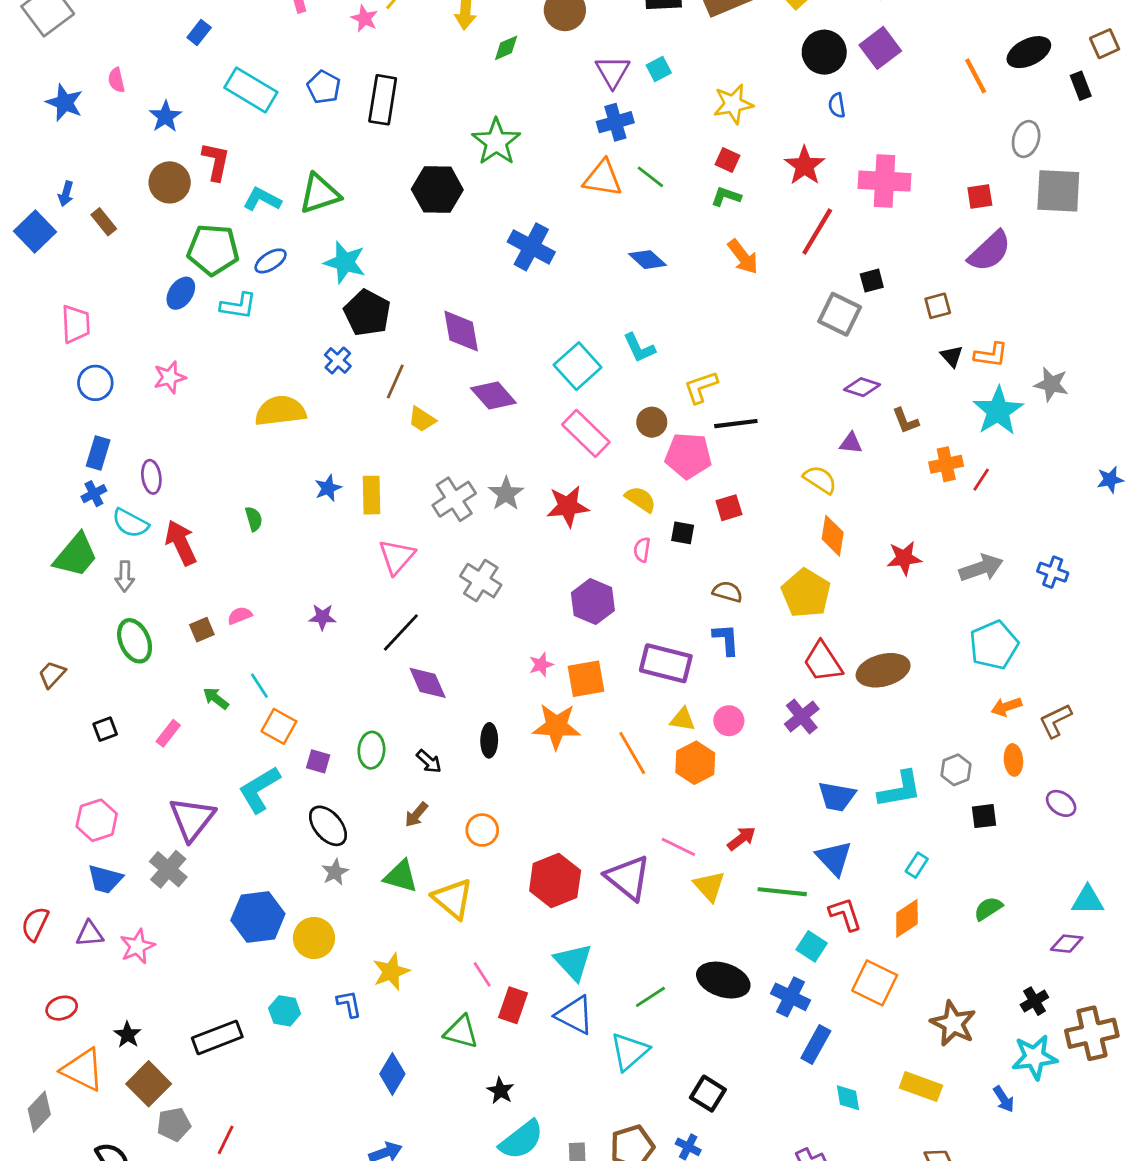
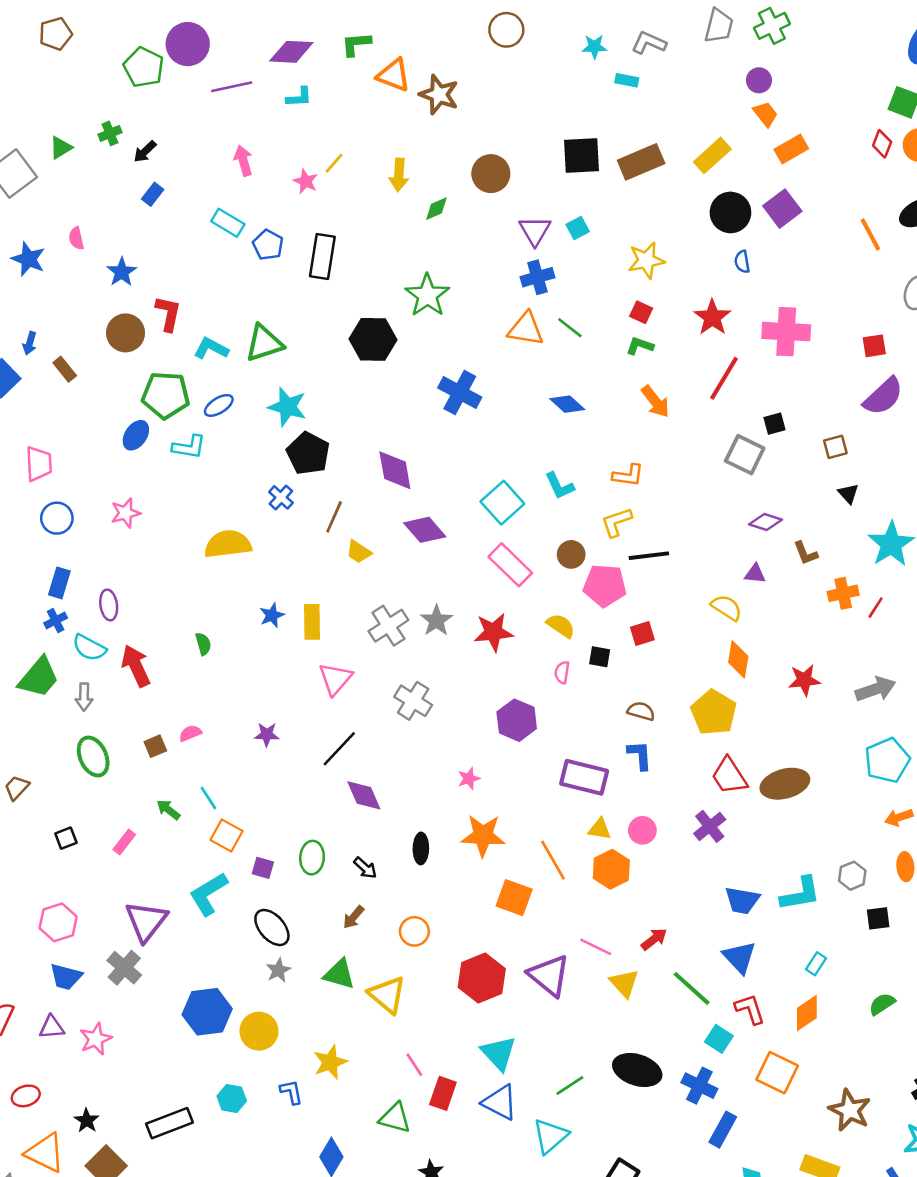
cyan rectangle: (251, 90) -> (228, 223), moved, size x0.7
orange L-shape: (991, 355) -> (628, 475), moved
orange square: (586, 679) -> (514, 898), moved, turned 30
green line: (782, 892) -> (692, 988), turned 36

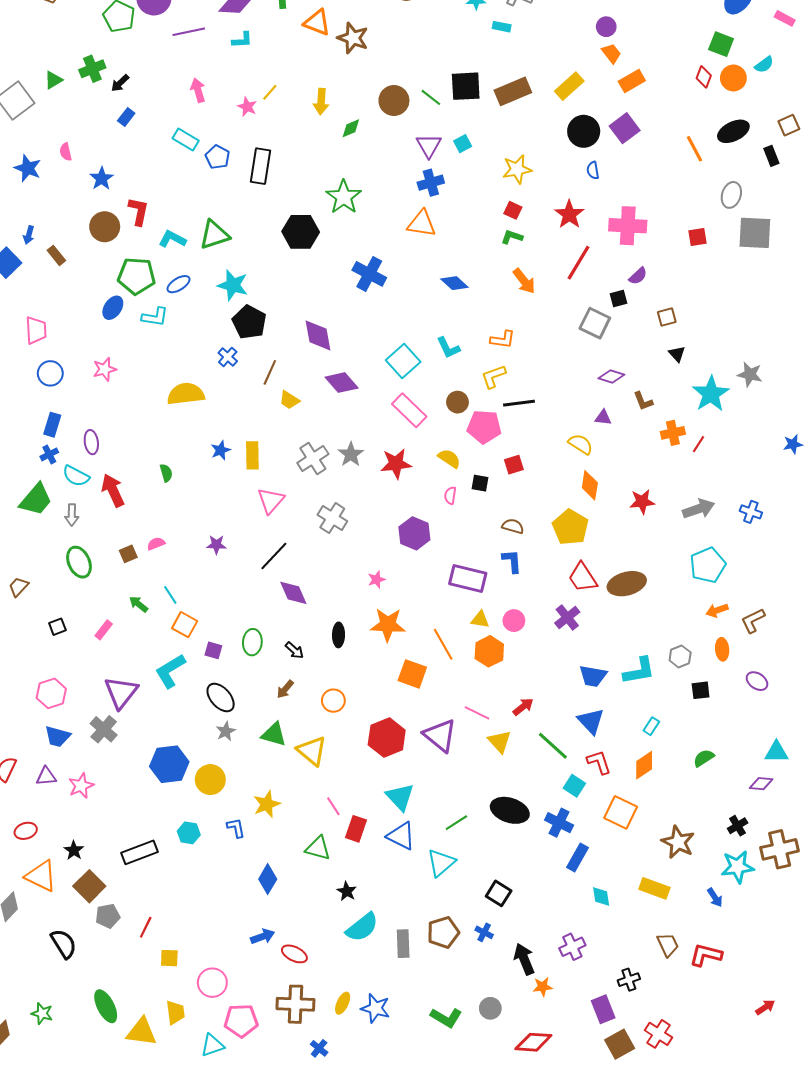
green cross: (110, 133) -> (92, 69), size x1.4
green line: (570, 328) -> (431, 97), moved
purple semicircle: (883, 396) -> (638, 276), moved, size x0.6

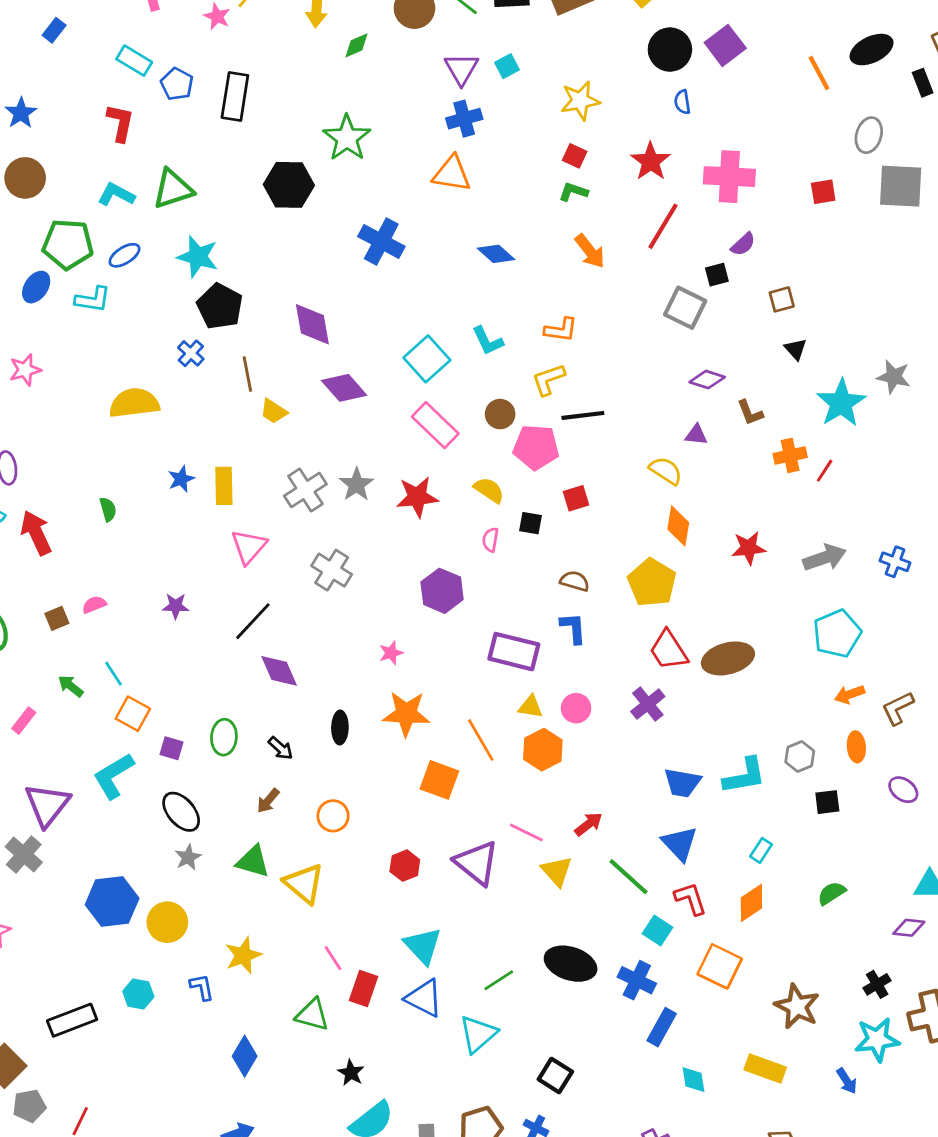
red L-shape: (138, 211) -> (120, 123), moved
brown line: (270, 372) -> (247, 374), turned -35
red hexagon: (387, 738) -> (405, 866), size x0.6

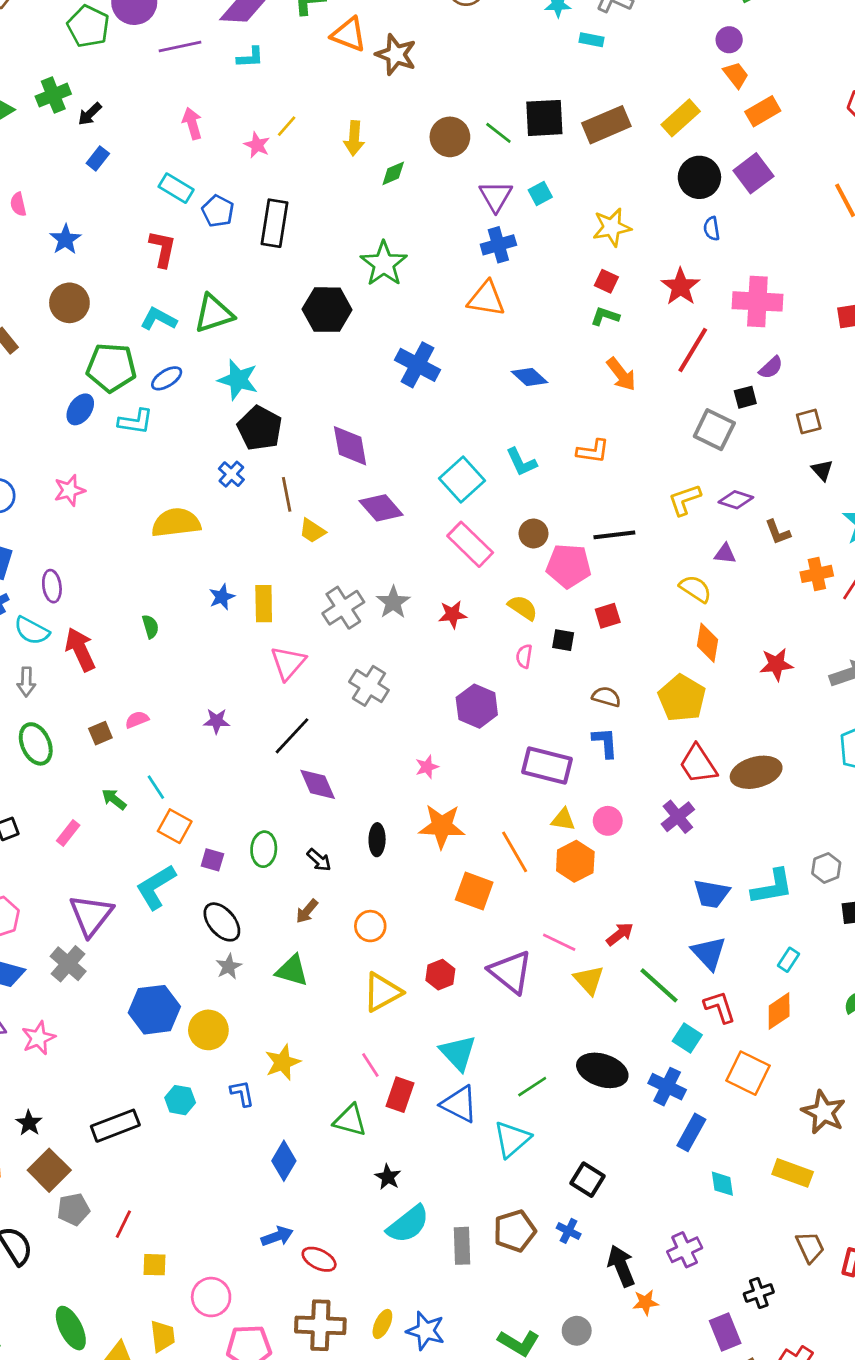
yellow L-shape: (548, 380) -> (685, 500), moved
red star: (417, 497) -> (453, 614), size x0.7
yellow triangle: (304, 884) -> (382, 992), moved, turned 51

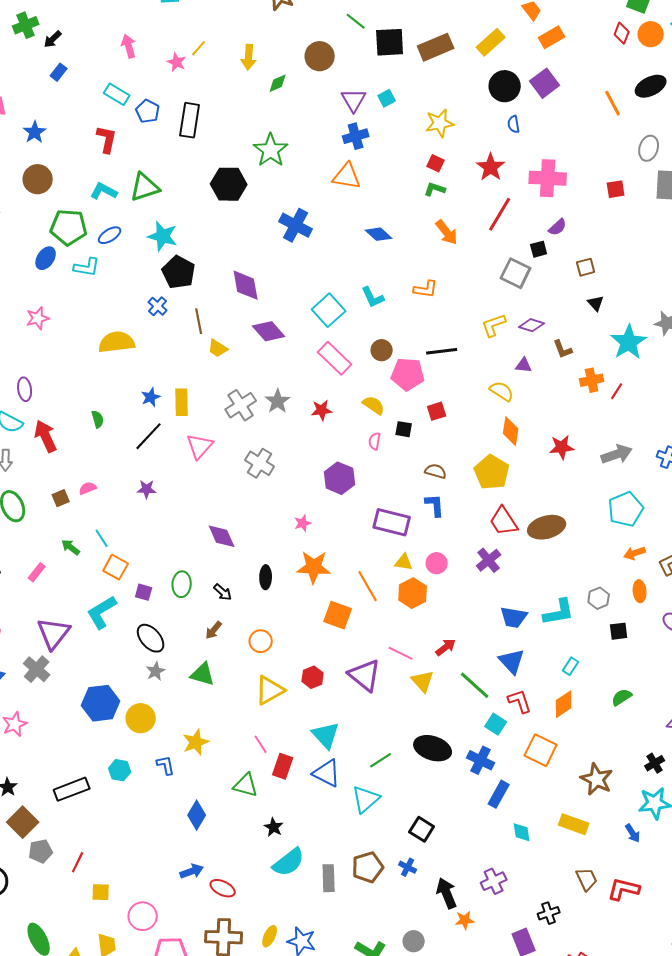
green line: (498, 133) -> (356, 21), moved
black line: (292, 736) -> (149, 436), moved

